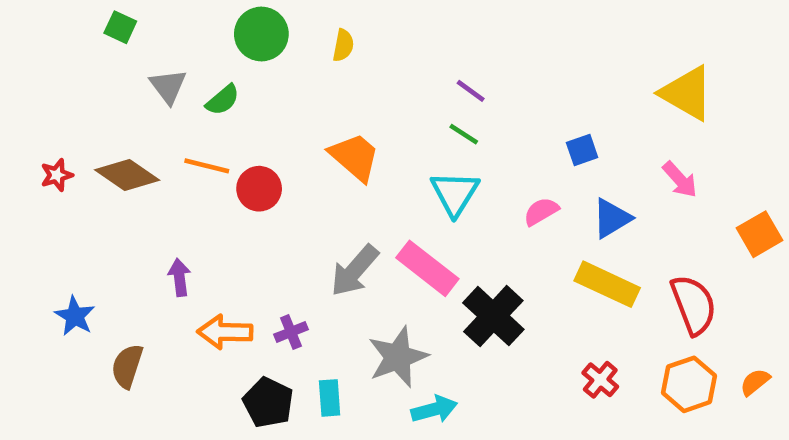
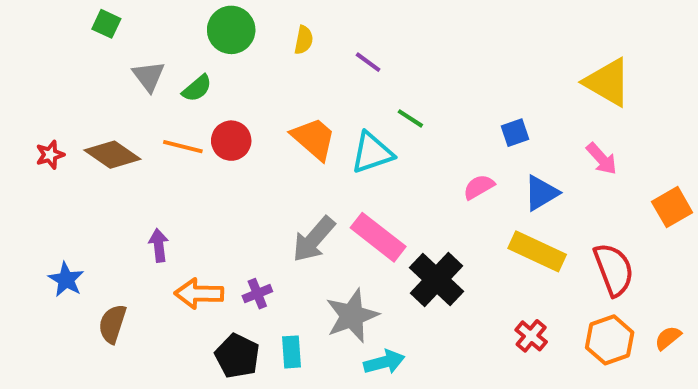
purple line: (471, 91) -> (368, 62), moved
red circle: (259, 189) -> (231, 141), moved
cyan triangle: (455, 193) -> (372, 153), moved, turned 39

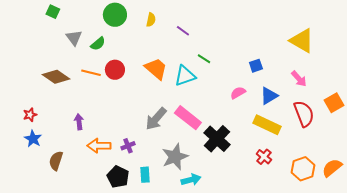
red star: (50, 155) -> (30, 115), moved
red semicircle: (614, 269) -> (304, 114), moved
red cross: (531, 336) -> (264, 157), moved
orange semicircle: (668, 338) -> (332, 168), size x1.5

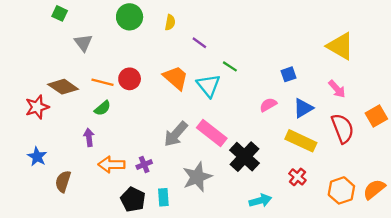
purple line: (183, 31) -> (199, 43), moved
green semicircle: (98, 44) -> (102, 108), moved
cyan triangle: (185, 76) -> (208, 86), turned -50
red star: (30, 115) -> (37, 107), moved, size x1.5
cyan arrow: (191, 180) -> (260, 201), moved

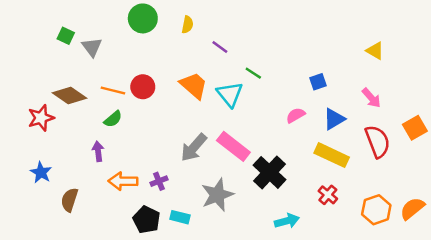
green square: (60, 13) -> (66, 36), moved
yellow triangle: (340, 46) -> (375, 51), size x0.6
cyan rectangle: (163, 197) -> (180, 217), turned -72

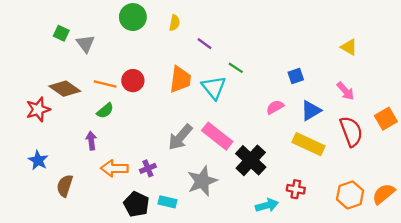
orange trapezoid: (194, 86) -> (180, 79), turned 56
red cross: (328, 195) -> (296, 189), moved, turned -30

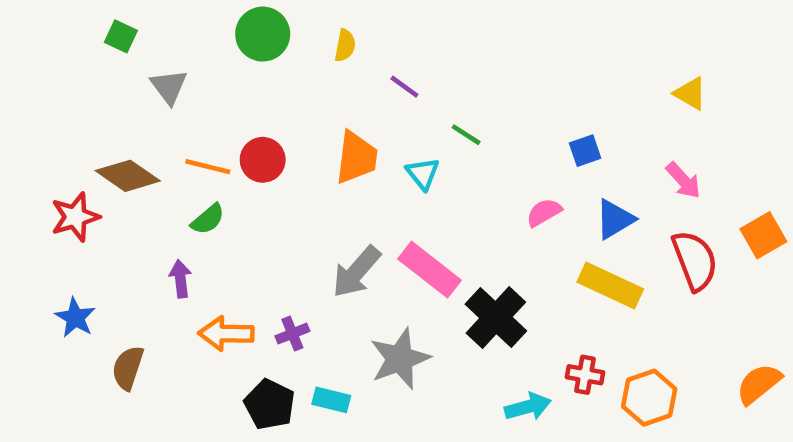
green square: (61, 33) -> (121, 36), moved
cyan triangle: (214, 88) -> (423, 174), size x0.7
orange hexagon: (350, 195) -> (649, 398), moved

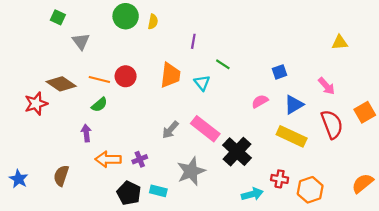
yellow semicircle: (345, 45) -> (153, 22), moved
purple line: (404, 87) -> (193, 41), turned 64
yellow triangle: (690, 93) -> (340, 42), moved, turned -35
gray arrow: (356, 272) -> (170, 130), size x0.7
blue star: (75, 318) -> (19, 179), moved

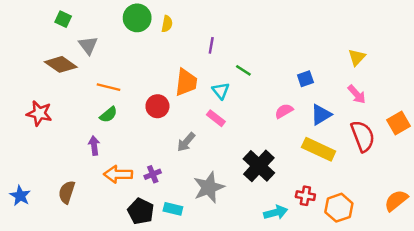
yellow triangle: (340, 42) -> (357, 57), moved, turned -42
red circle: (126, 76) -> (157, 106), moved
brown diamond: (61, 84) -> (61, 64), moved
red star: (36, 104) -> (39, 113), turned 30
pink rectangle: (205, 129) -> (216, 118), moved, size x0.6

